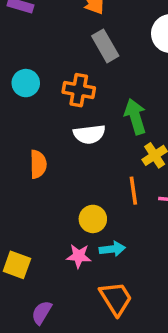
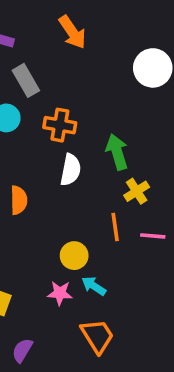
gray rectangle: (105, 46) -> (26, 80), moved
white semicircle: (89, 134) -> (71, 170), turned -72
cyan arrow: (112, 249) -> (94, 286), turned -140

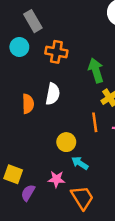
white semicircle: (71, 170) -> (53, 94), moved
pink star: (60, 293) -> (56, 179), moved
purple semicircle: (22, 350) -> (28, 193), moved

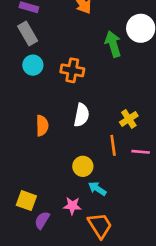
gray rectangle: (33, 21) -> (28, 34), moved
green arrow: (96, 70) -> (113, 44), moved
white semicircle: (53, 94) -> (82, 115), moved

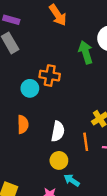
cyan circle: (33, 65) -> (30, 88), moved
white semicircle: (82, 115) -> (58, 131), moved

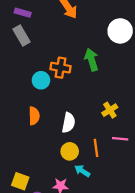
green arrow: (86, 52) -> (91, 60), moved
orange line: (86, 142) -> (96, 148), moved

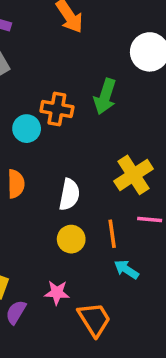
green arrow: (91, 60) -> (105, 96), turned -145
yellow cross: (110, 110) -> (134, 175), size x1.5
cyan arrow: (82, 171) -> (126, 269), moved

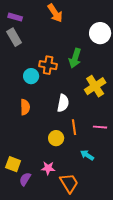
yellow cross: (134, 175) -> (95, 86), moved
white semicircle: (69, 195) -> (63, 103), moved
orange line: (112, 234) -> (74, 127), moved

